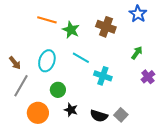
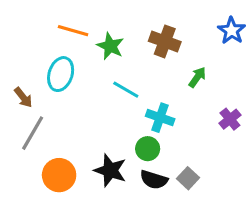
blue star: (138, 14) -> (232, 31), moved
green arrow: (137, 53) -> (197, 77), moved
cyan ellipse: (47, 61) -> (61, 74), moved
green circle: (58, 90) -> (148, 149), moved
black star: (71, 110) -> (110, 170), size x1.5

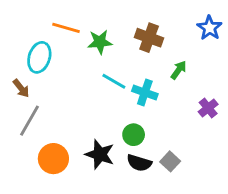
green star: (110, 46) -> (100, 42), turned -30
cyan ellipse: (61, 74) -> (39, 57), moved
cyan cross: (160, 118) -> (145, 93), moved

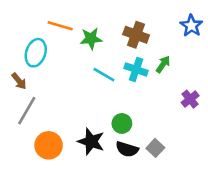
cyan cross: (145, 93) -> (136, 69), moved

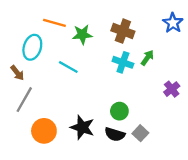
cyan line: (104, 75) -> (68, 67), moved
green circle: (122, 123) -> (119, 111), moved

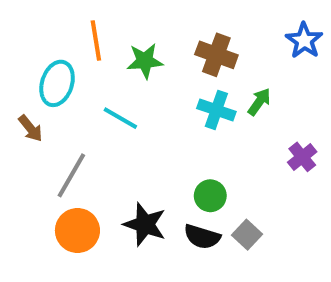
orange line: (54, 23) -> (96, 40), turned 65
gray line: (24, 100) -> (71, 175), moved

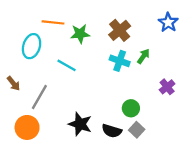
orange line: (96, 40) -> (53, 22), turned -75
brown cross: (216, 55) -> (120, 30), turned 30
brown arrow: (30, 128) -> (13, 83), moved
green circle: (210, 196) -> (131, 108), moved
orange circle: (77, 231) -> (27, 127), moved

